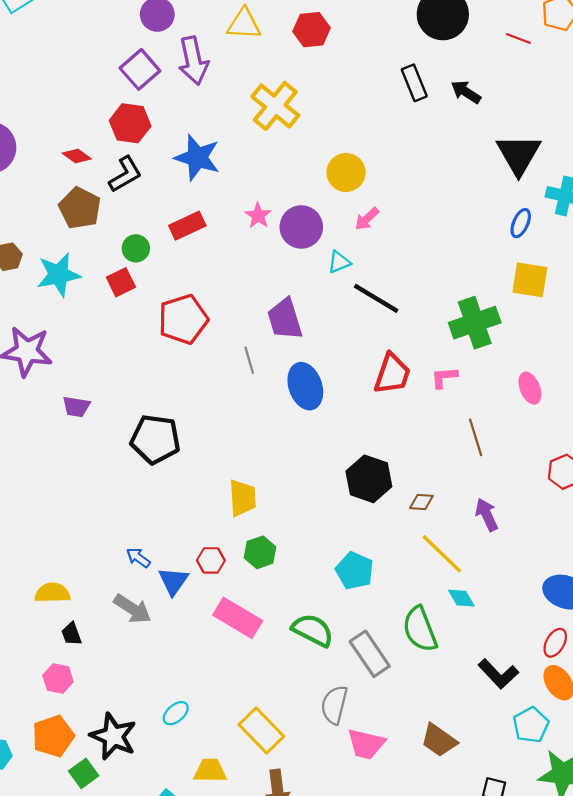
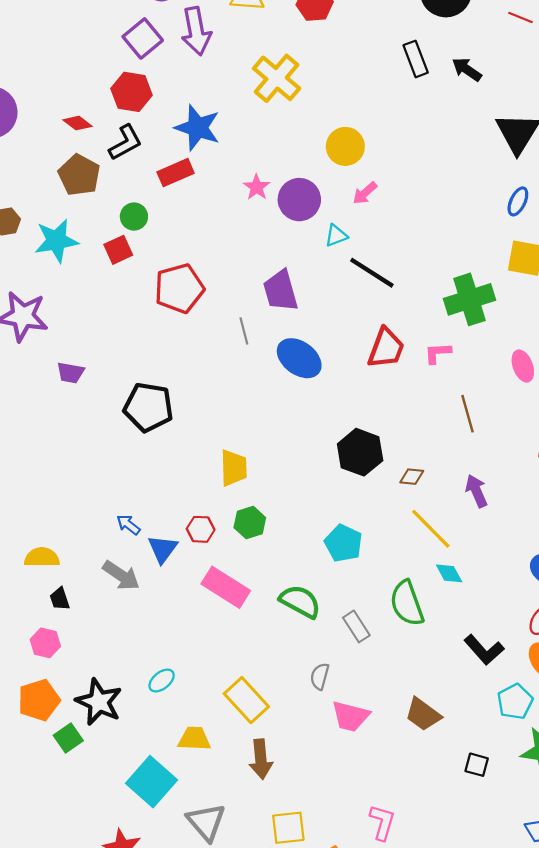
red rectangle: (187, 226) -> (176, 173), moved
blue ellipse: (305, 386) -> (299, 358), turned -36
gray rectangle: (370, 654) -> (356, 626), size x0.7
gray semicircle: (334, 705) -> (320, 676), size x0.7

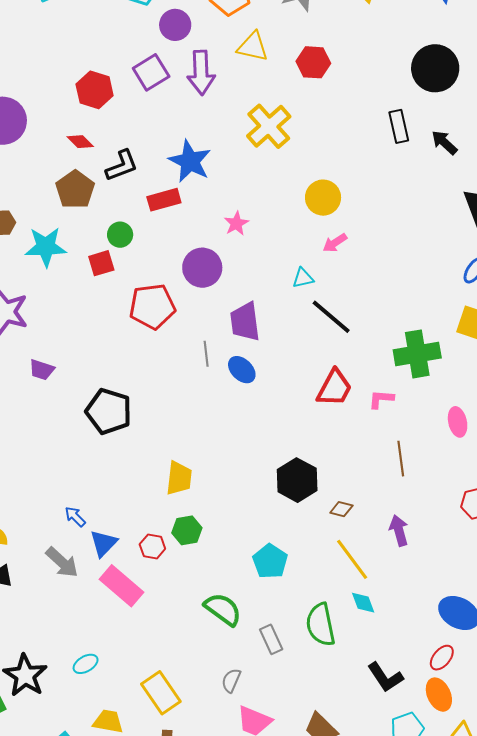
red hexagon: (131, 92) -> (95, 90), moved
purple circle: (299, 200) -> (202, 268), moved
blue ellipse: (299, 358) -> (242, 370), moved, size x0.7
red hexagon: (201, 529) -> (152, 547), moved
pink rectangle: (226, 587) -> (121, 586), moved

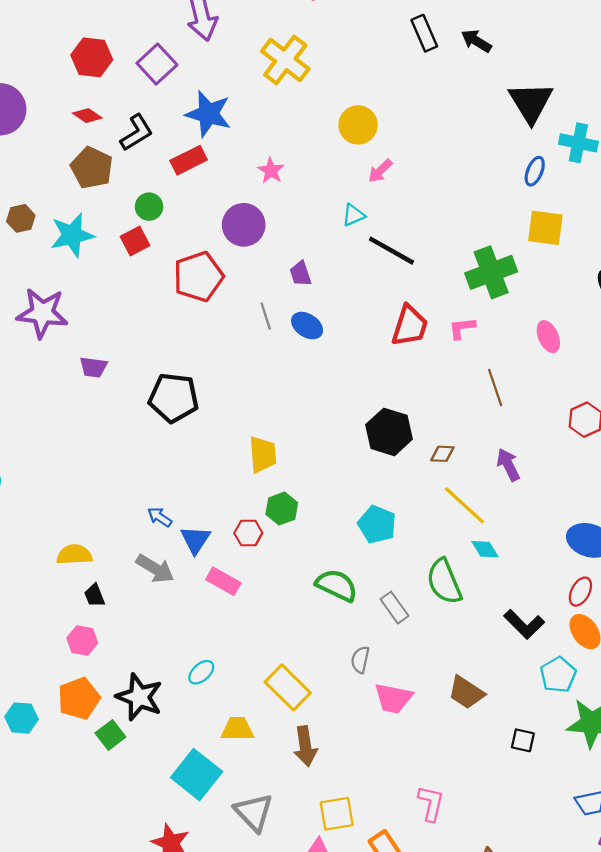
purple square: (151, 72) -> (157, 64), moved
purple trapezoid: (245, 322) -> (300, 274), size x0.6
pink rectangle: (121, 586) -> (223, 581), size x0.7

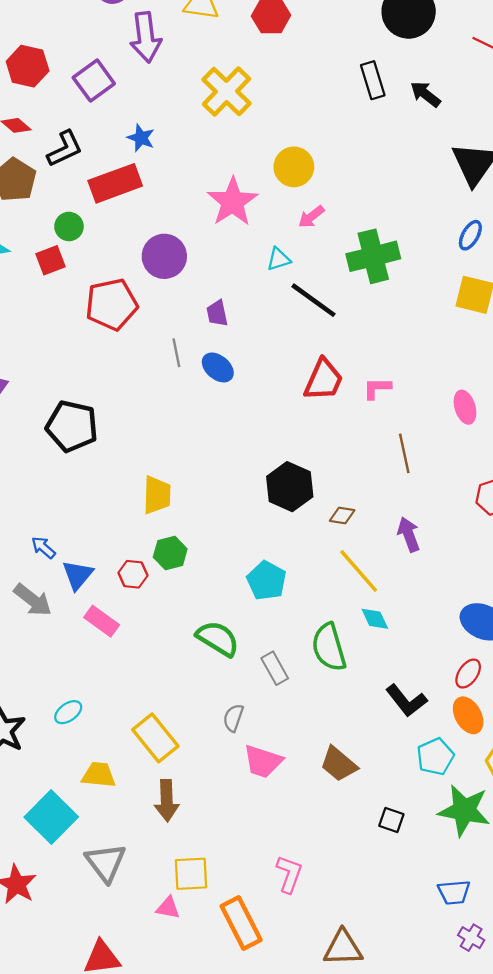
blue star: (208, 114) -> (141, 138), size x0.6
red rectangle: (189, 160) -> (115, 183), size x1.4
pink star: (271, 171) -> (233, 202), moved, size x1.8
green cross: (491, 272) -> (373, 256), moved

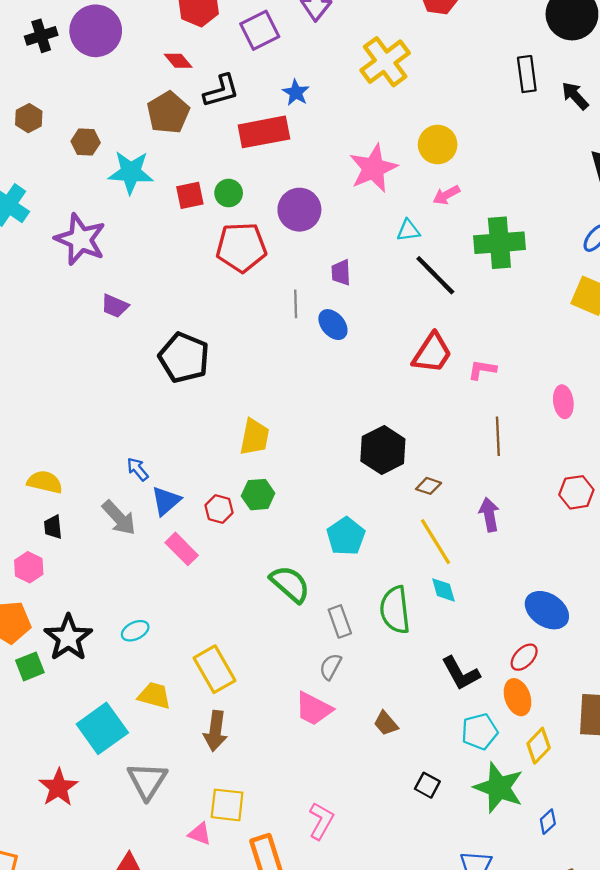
green circle: (69, 226) -> (229, 193), moved
gray semicircle: (233, 718) -> (330, 667), moved
brown trapezoid: (339, 764) -> (386, 723), size x0.7

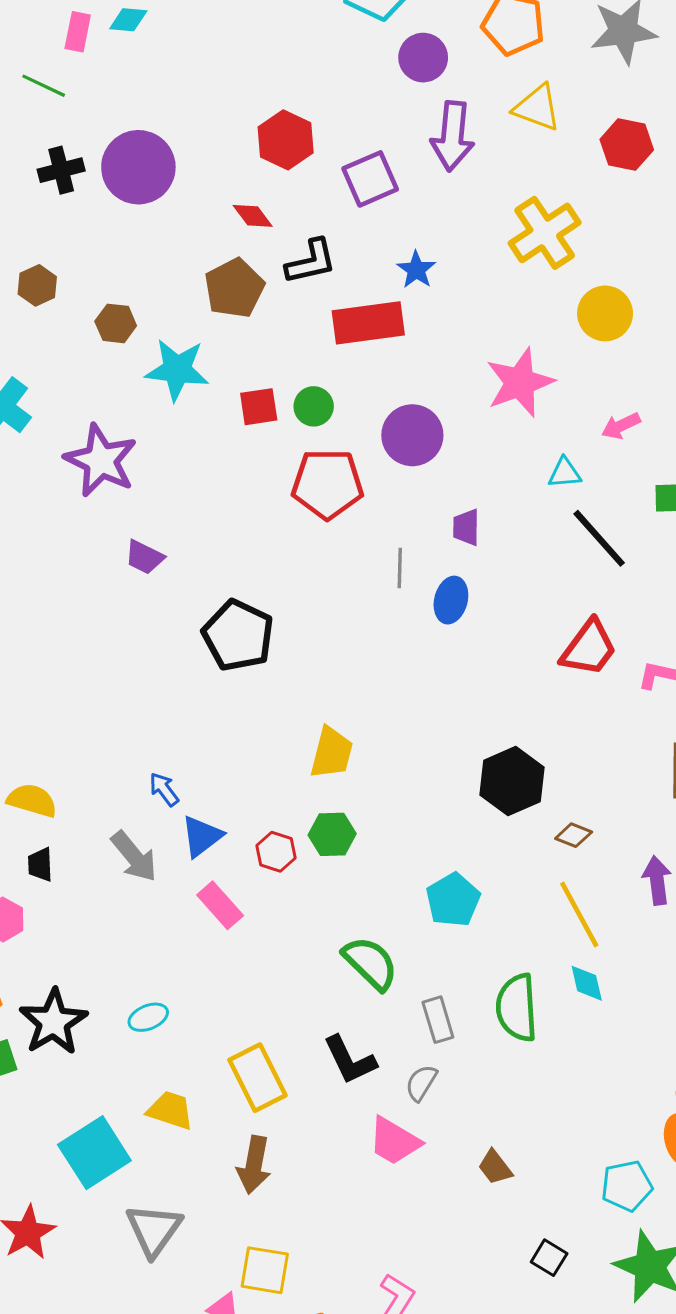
yellow circle: (438, 145) -> (605, 313), moved
blue ellipse: (333, 325) -> (451, 600), turned 52
black L-shape: (461, 673) -> (350, 1060), moved

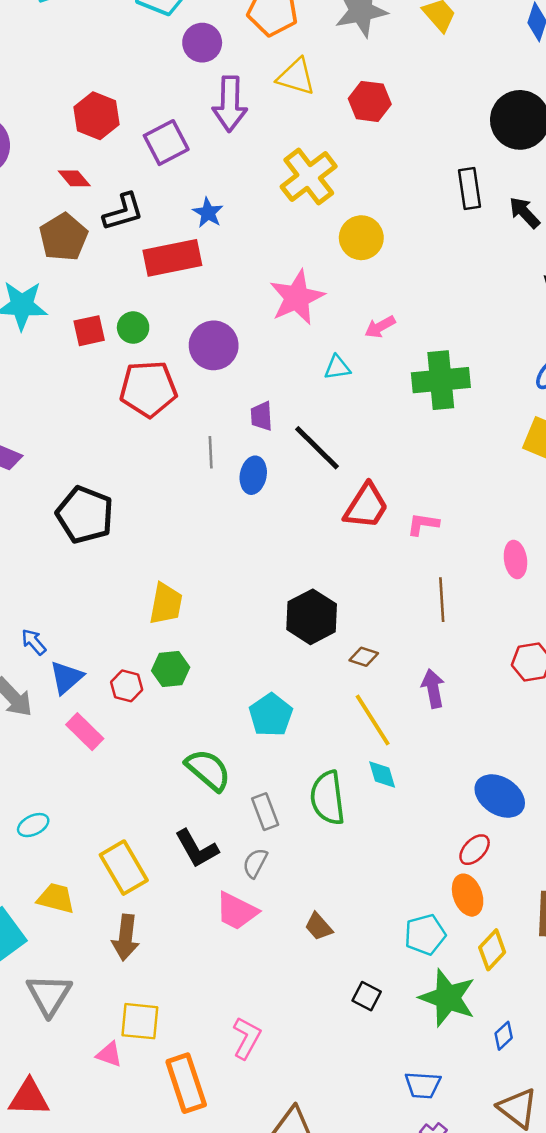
black line: (599, 538) -> (317, 448), moved

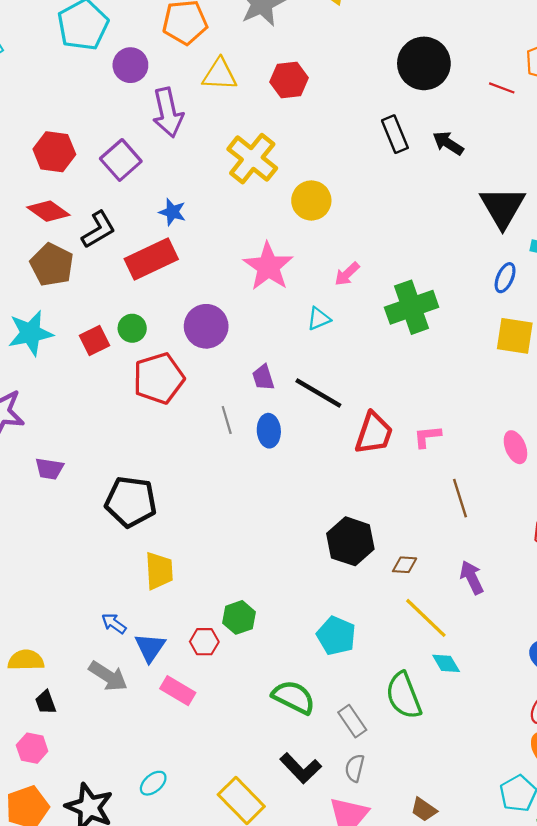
red diamond: (74, 178) -> (48, 211), size x1.4
yellow trapezoid: (166, 604) -> (159, 571), moved

